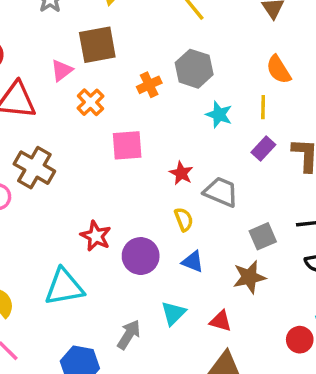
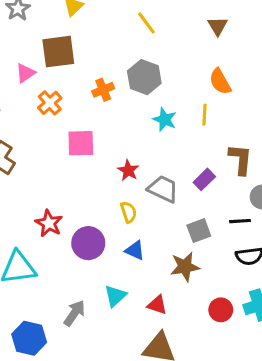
purple rectangle: (263, 148) -> (204, 179), moved
red circle: (300, 340) -> (221, 310), moved

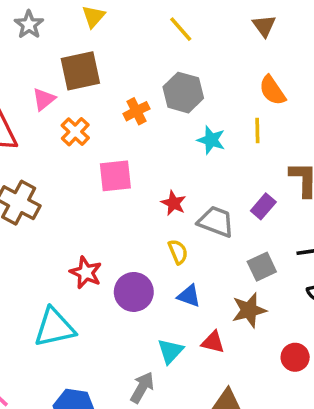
red triangle: (157, 305) -> (213, 342), moved
gray arrow: (74, 313) -> (142, 387), moved

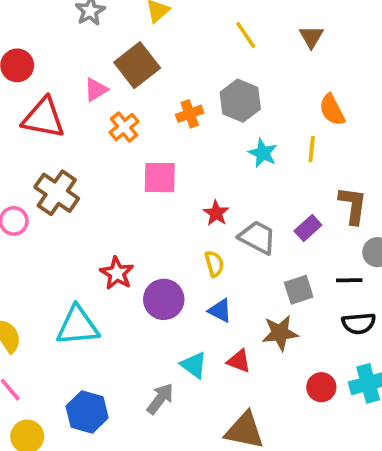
brown triangle: (264, 26) -> (311, 37), moved
brown square: (80, 71) -> (137, 65), turned -33
cyan triangle: (170, 351) -> (194, 365), turned -44

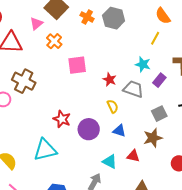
orange cross: (190, 114) -> (87, 17), moved, turned -32
yellow line: (312, 149) -> (155, 38), turned 32
cyan star: (263, 153) -> (143, 64), moved

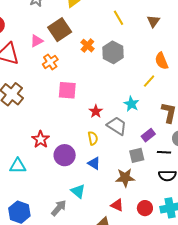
purple rectangle: (159, 80) -> (148, 135), moved
cyan triangle: (45, 150) -> (18, 166), size x0.7
red triangle: (133, 156) -> (117, 205), moved

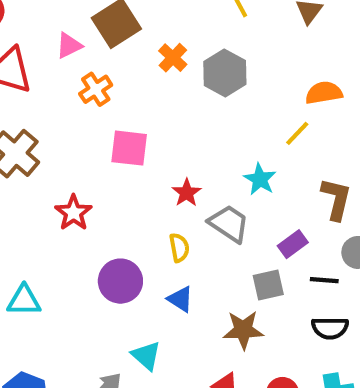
orange semicircle: (162, 61) -> (324, 93), turned 102
red star: (41, 139) -> (73, 213), moved

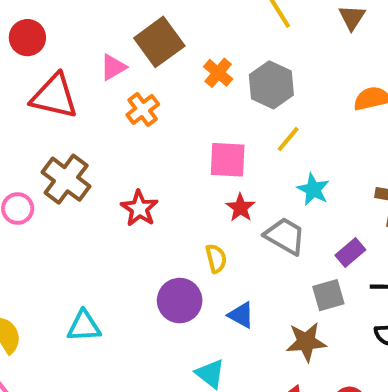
yellow line: (297, 133) -> (288, 139), moved
pink square: (129, 148) -> (228, 160), moved
red star: (73, 213) -> (139, 208), moved
yellow semicircle: (179, 248) -> (216, 258), moved

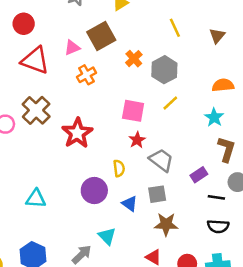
cyan star: (313, 189) -> (214, 117), moved
red star: (139, 208) -> (77, 133), size x1.4
gray square: (328, 295) -> (157, 194), moved

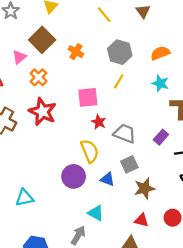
gray hexagon: (164, 70) -> (120, 52), moved
red star: (77, 133) -> (43, 112), moved
yellow semicircle: (119, 168) -> (90, 151), size x1.5

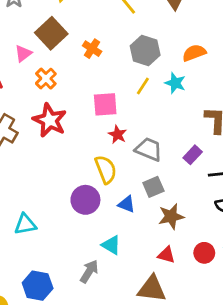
cyan star: (160, 83) -> (175, 83), moved

